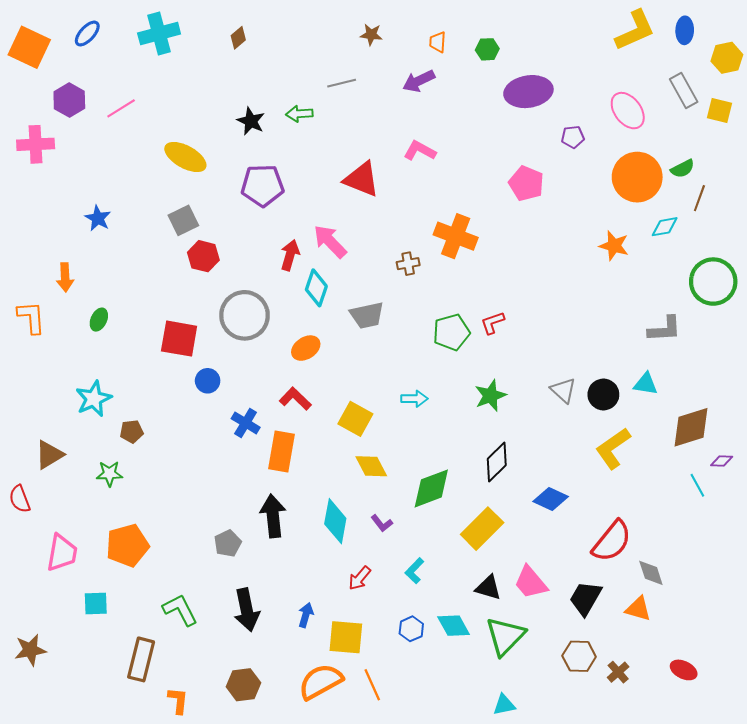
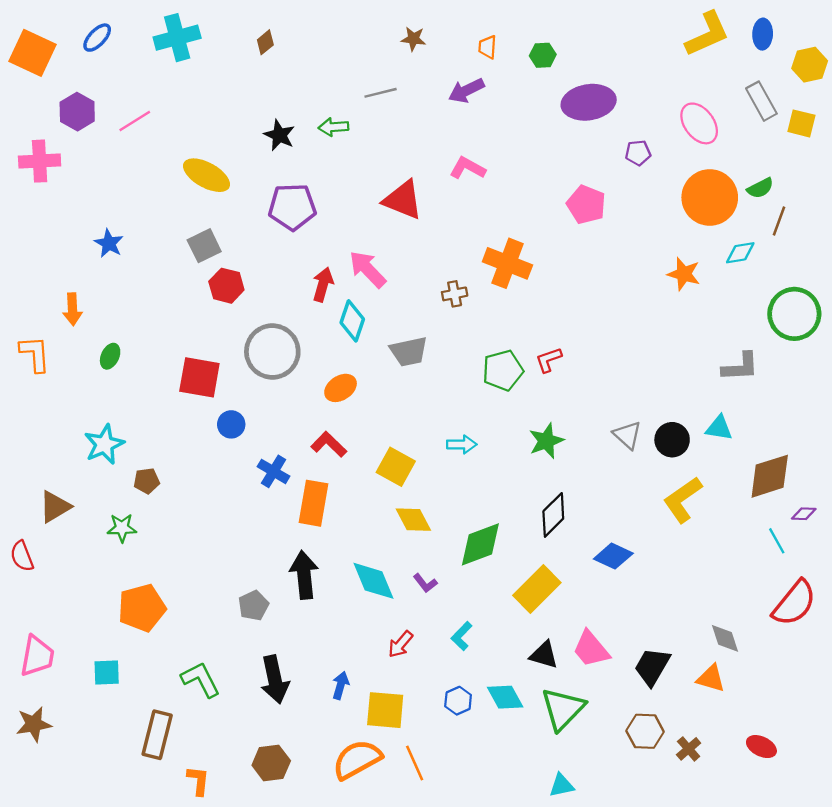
cyan diamond: (335, 521) -> (373, 581), turned -33
red semicircle: (612, 541) -> (794, 603), moved
pink trapezoid: (62, 553) -> (37, 656), moved

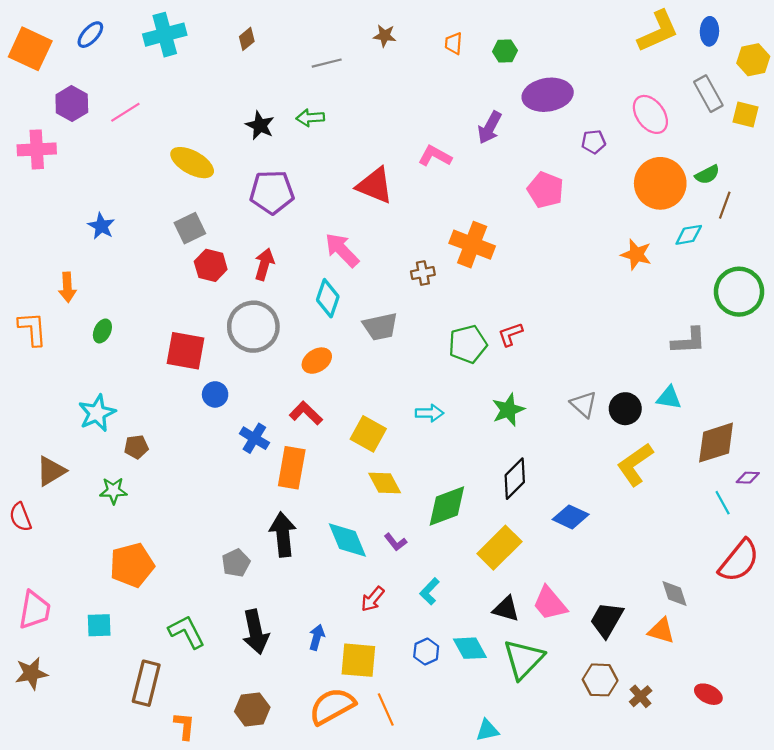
purple arrow: (466, 91) -> (490, 128), moved, turned -36
gray line: (381, 93) -> (327, 63), moved
red arrow: (323, 284) -> (264, 264), moved
cyan triangle: (562, 785) -> (487, 730), moved

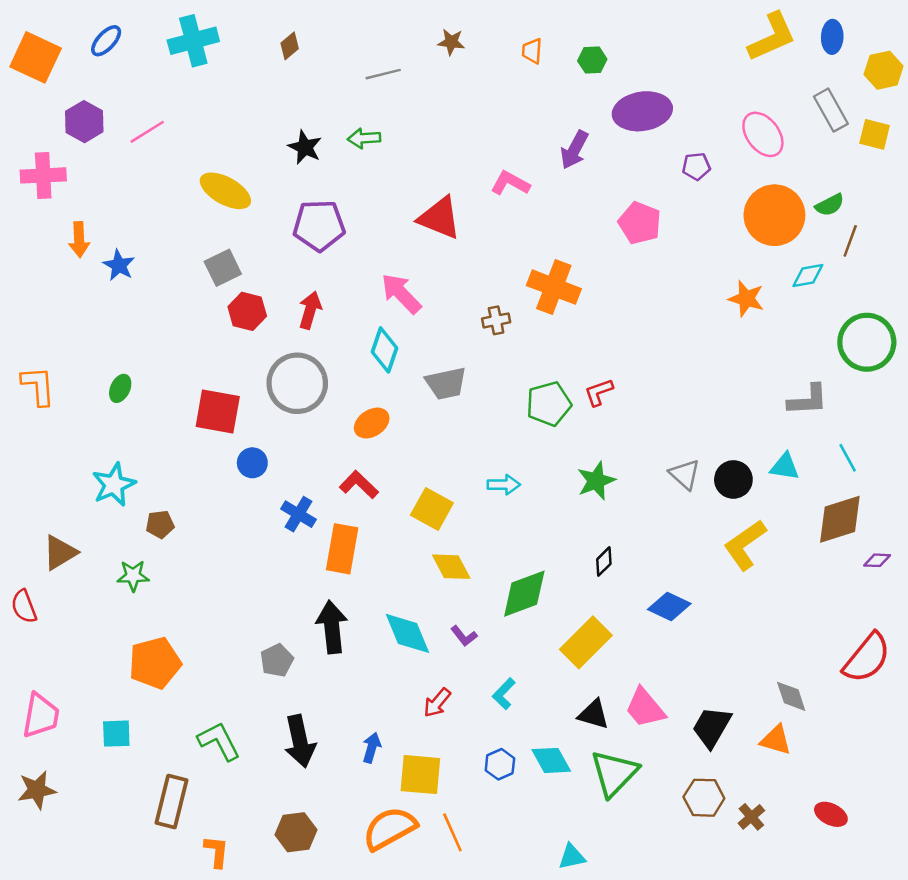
orange arrow: (67, 287) -> (79, 240), moved
black diamond: (515, 479) -> (604, 562), size x0.6
cyan line: (723, 503) -> (848, 458), moved

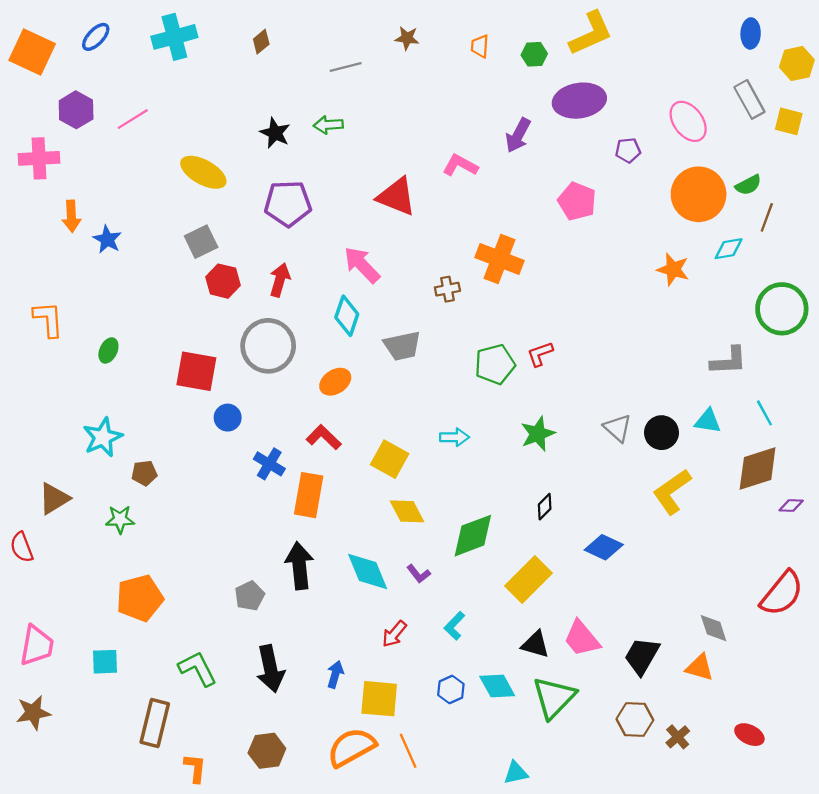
yellow L-shape: (772, 37) -> (591, 33), moved
orange L-shape: (38, 386) -> (48, 319), moved

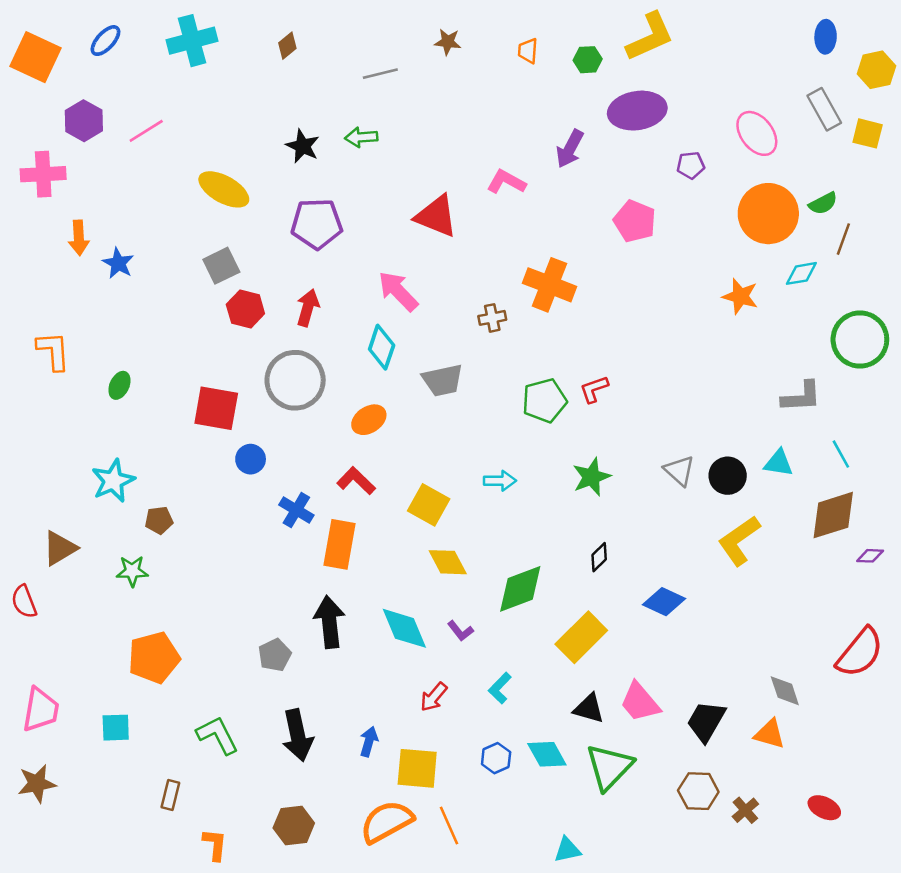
brown rectangle: (155, 723) -> (170, 795), size x0.6

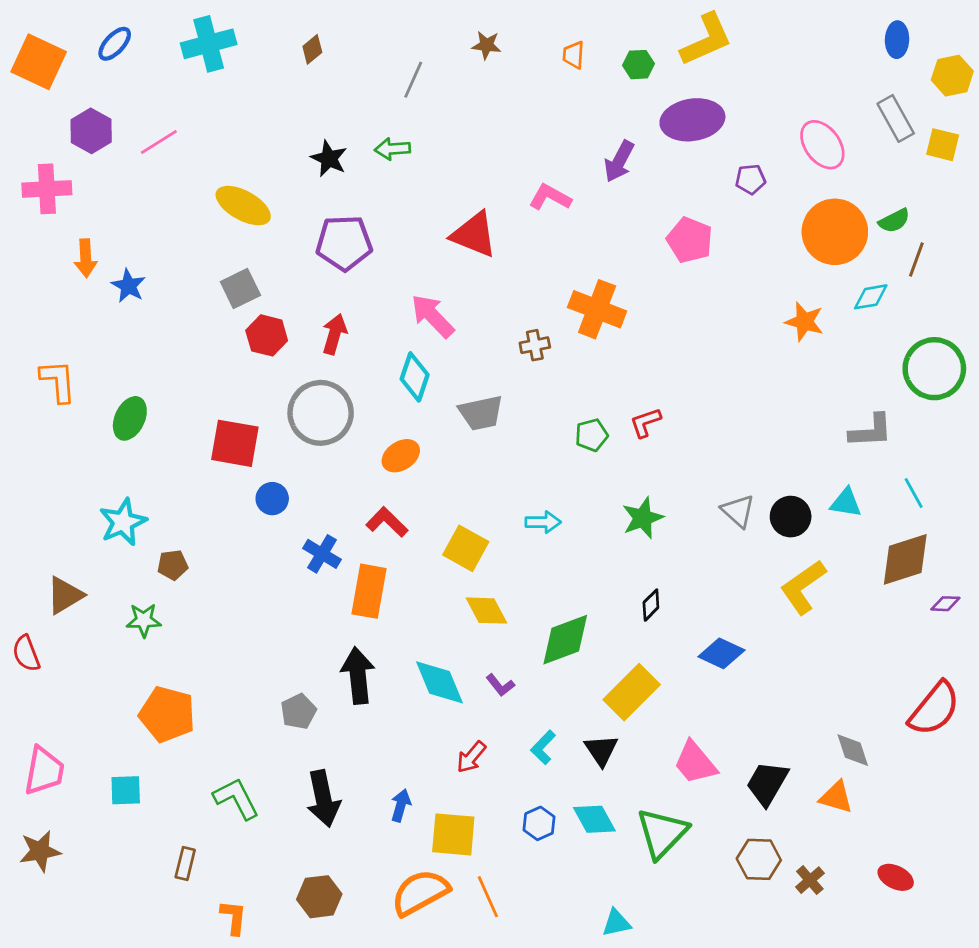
gray line: (380, 74) -> (413, 80), turned -52
green ellipse: (119, 385) -> (130, 418), size x1.4
green pentagon: (544, 401) -> (592, 435), size x0.7
orange pentagon: (154, 658) -> (167, 714), turned 30
black triangle: (589, 708) -> (601, 750), moved, turned 40

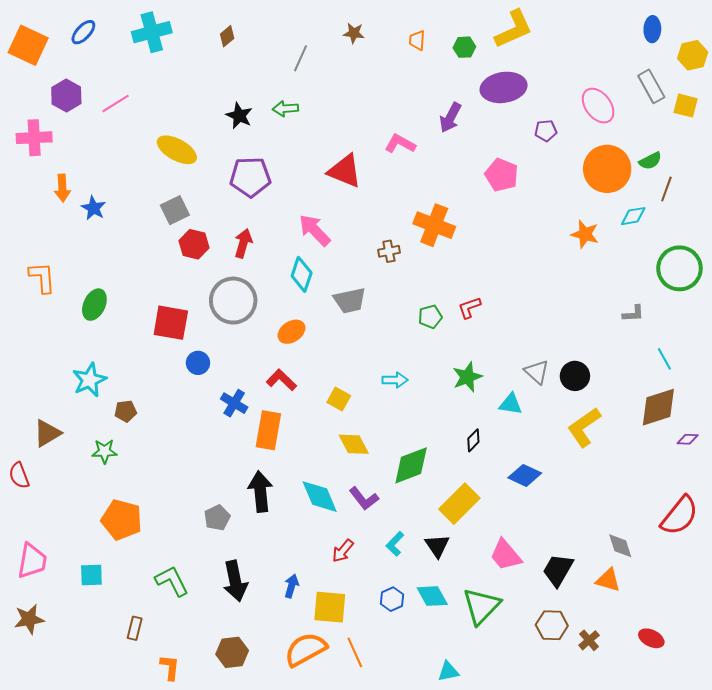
gray L-shape: (871, 431) -> (633, 314), size x0.7
cyan triangle: (846, 503) -> (511, 404), moved
yellow square: (466, 548) -> (339, 399), size x0.7
purple L-shape: (500, 685) -> (364, 499), size x1.4

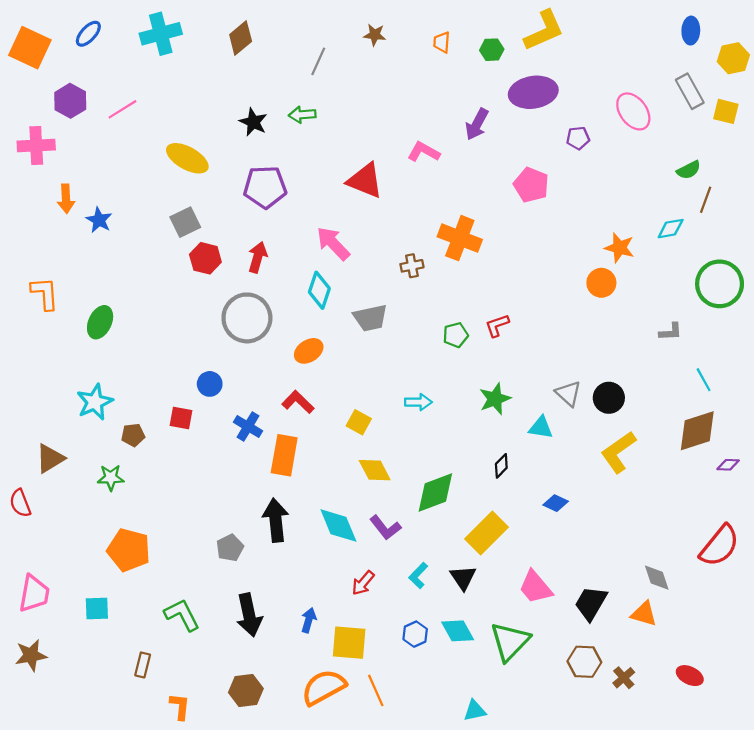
brown diamond: (227, 36) -> (241, 38), size x1.5
orange circle: (607, 169) -> (601, 283), moved, size x0.6
red square: (171, 323) -> (181, 418), moved, size x0.6
blue diamond: (525, 475) -> (556, 503), size x0.7

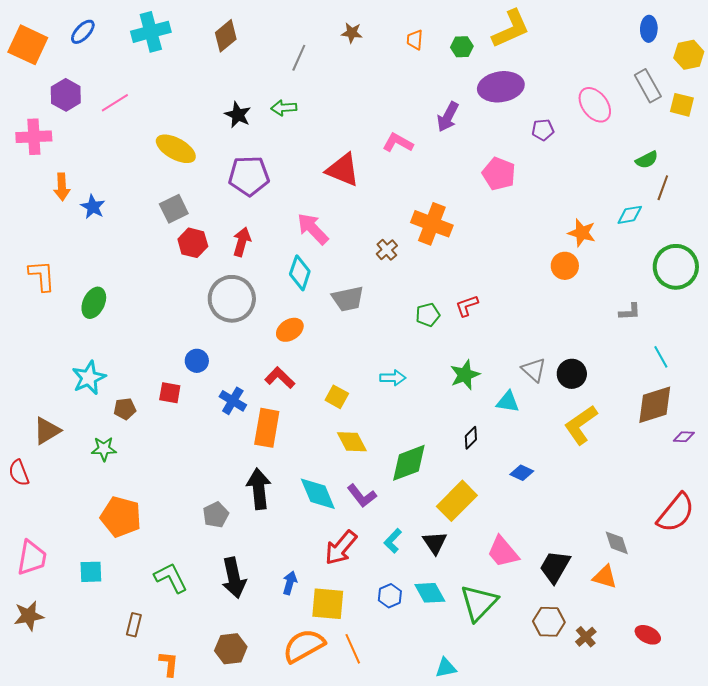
brown cross: (412, 266) -> (387, 250), turned -30
red arrow: (363, 583) -> (341, 548), size x1.5

